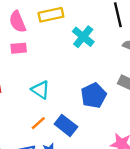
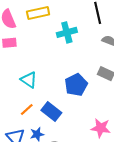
cyan cross: (83, 37) -> (67, 32), turned 36

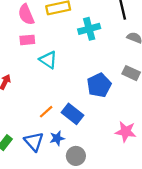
cyan triangle: (29, 80) -> (48, 60), moved

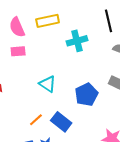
cyan triangle: (48, 60) -> (48, 84), moved

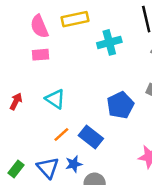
cyan triangle: (48, 84) -> (55, 99), moved

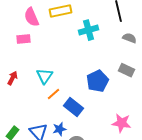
pink rectangle: (41, 55) -> (24, 39), moved
cyan triangle: (55, 99) -> (44, 76), turned 30
orange line: (61, 135) -> (54, 94), moved

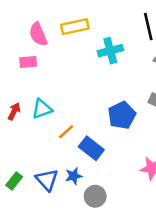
cyan triangle: (44, 76) -> (42, 109), moved, turned 36

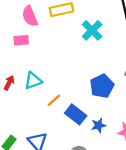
cyan cross: (110, 51) -> (92, 30), turned -30
blue star: (74, 176) -> (99, 125), moved

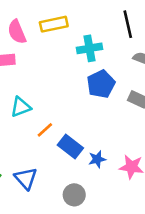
cyan cross: (92, 30) -> (89, 48), turned 35
blue pentagon: (102, 86) -> (101, 84), moved

